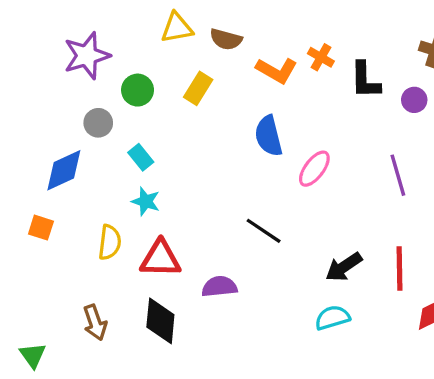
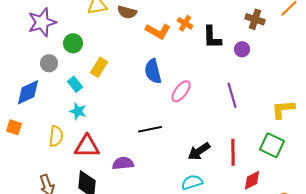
yellow rectangle: (198, 88) -> (99, 67), moved
black line: (264, 231) -> (150, 129), turned -45

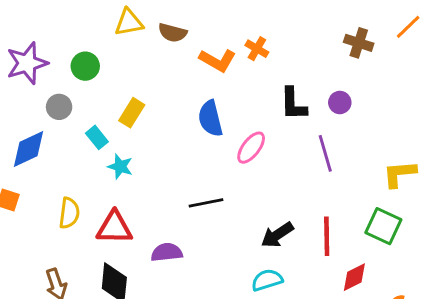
purple star: (42, 22) -> (27, 63), moved
black L-shape: (212, 37) -> (293, 104), moved
green circle: (73, 43) -> (85, 66), moved
purple circle: (242, 49) -> (340, 102), moved
cyan star: (78, 111) -> (120, 167), moved

